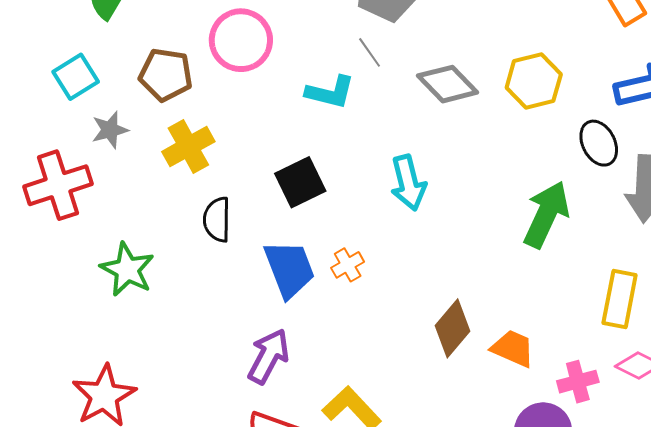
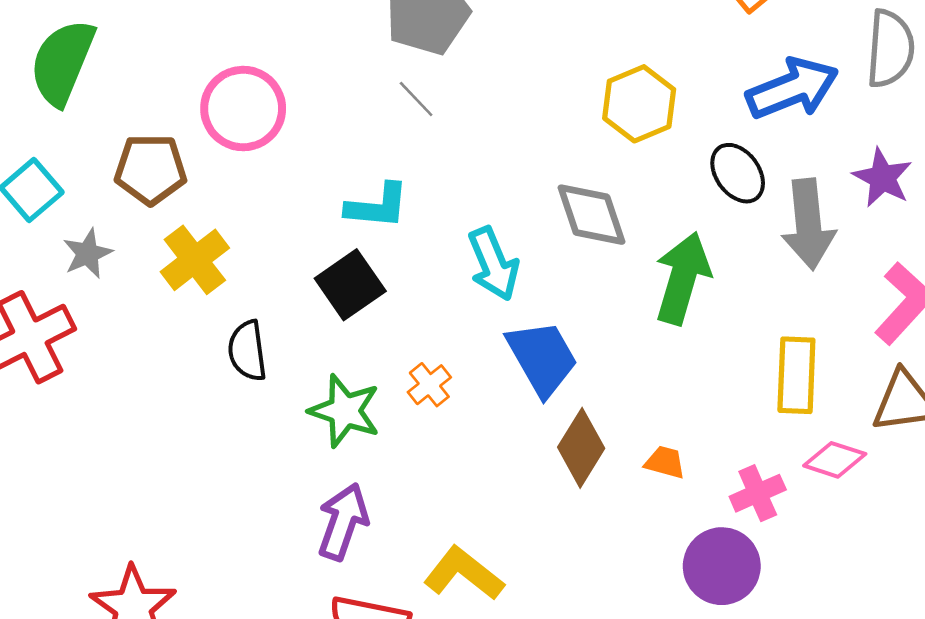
gray diamond: (448, 84) -> (591, 215), moved, turned 34
cyan L-shape: (330, 92) -> (377, 206), moved
blue trapezoid: (289, 269) -> (542, 358), moved
green star: (127, 270) -> (345, 411), moved
orange trapezoid: (513, 348) -> (665, 462), size x0.7

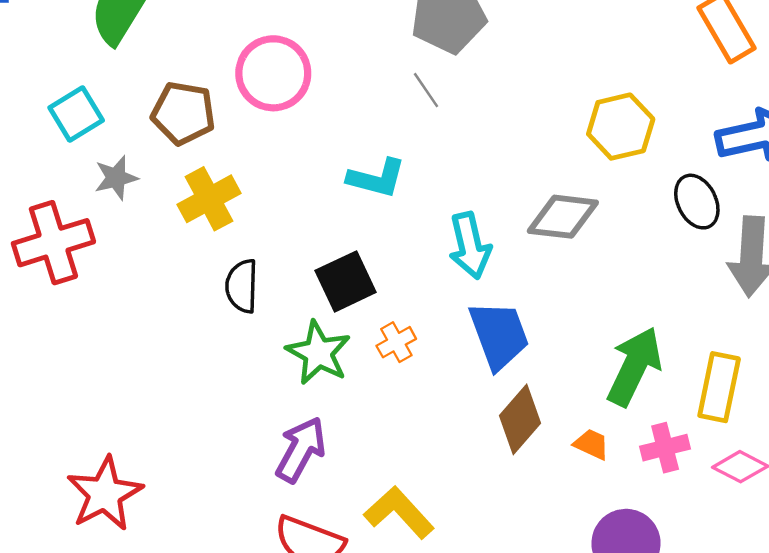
gray diamond: (591, 215) -> (563, 217), turned -74
green arrow: (683, 278) -> (634, 366), moved
black square: (350, 285) -> (346, 281), moved
pink cross: (758, 493) -> (665, 448), moved

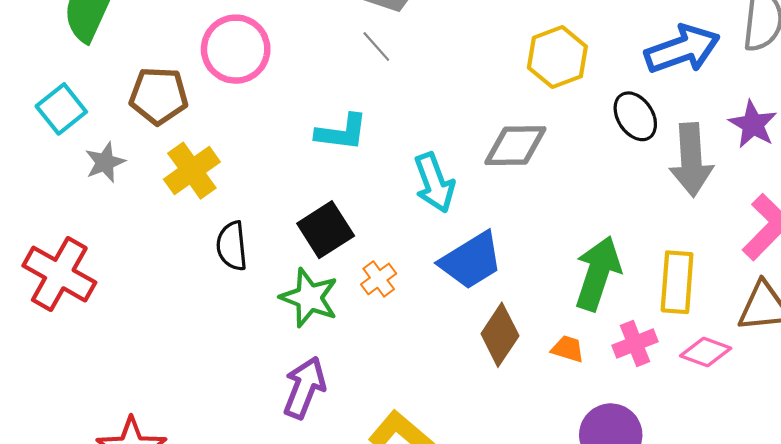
red cross: (53, 243) -> (59, 274), moved, turned -36
blue trapezoid: (499, 335) -> (471, 261), turned 86

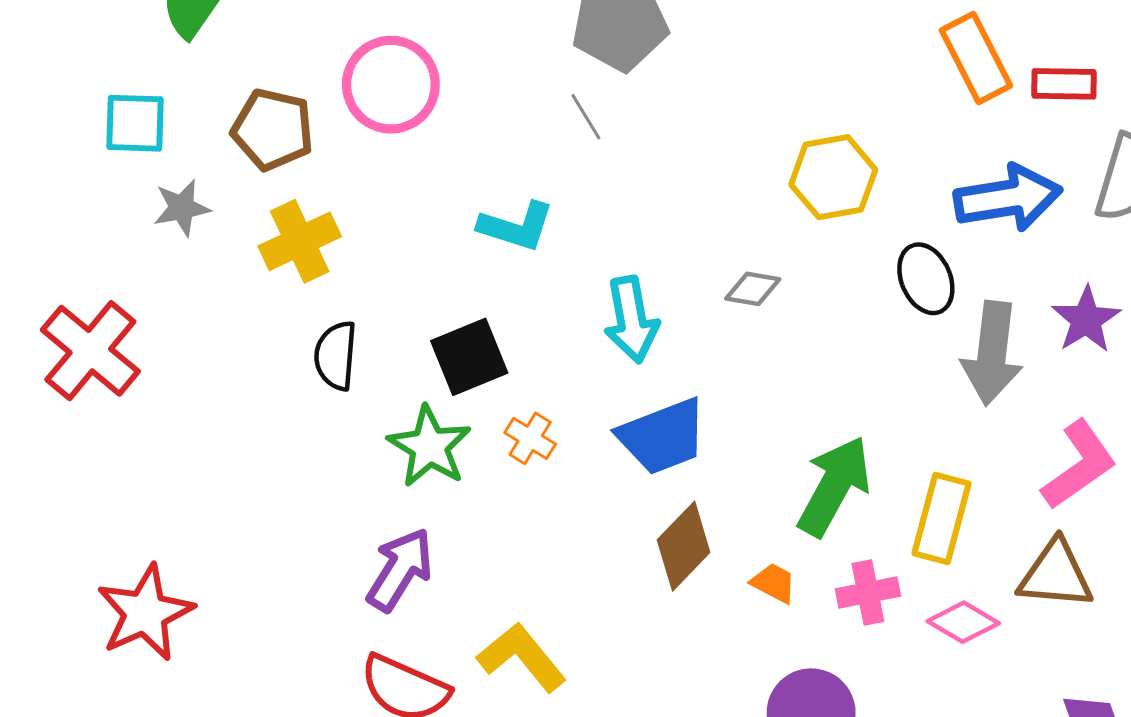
cyan square: (61, 109) -> (135, 123), turned 30
gray diamond: (515, 146) -> (753, 289), size x0.6
orange cross: (379, 279) -> (530, 438), turned -32

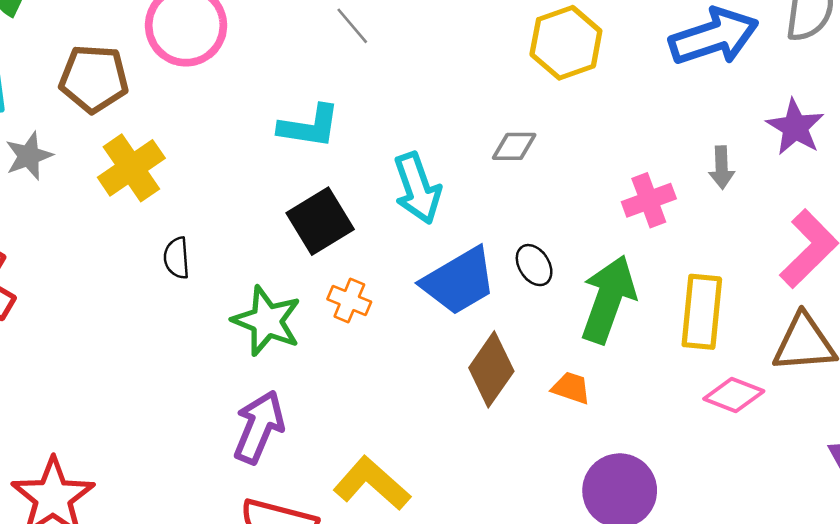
black ellipse: (926, 279) -> (534, 265), moved, size x0.7
gray arrow: (992, 353) -> (722, 168), size x0.5
black semicircle: (336, 356) -> (177, 258), size x0.7
black square: (469, 357) -> (320, 221), moved
pink cross: (868, 593) -> (649, 200), moved

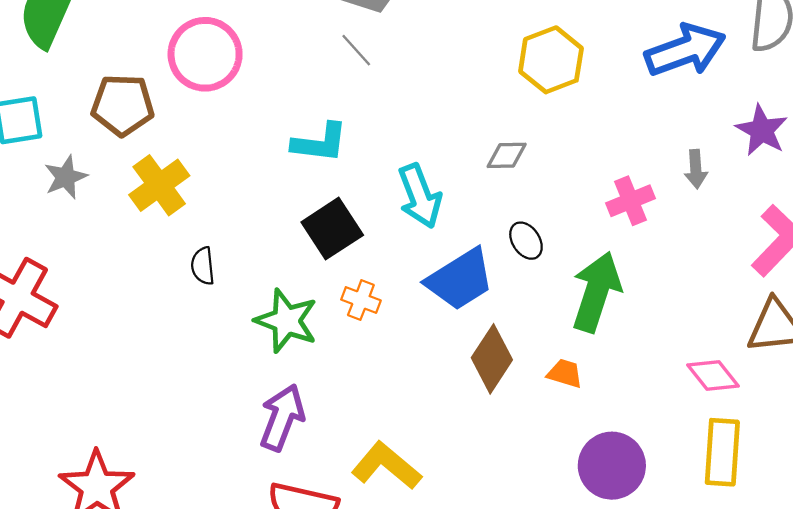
black ellipse: (534, 265) -> (526, 241), moved
yellow rectangle: (702, 312) -> (722, 452), moved
pink diamond: (734, 395) -> (713, 376), turned 32

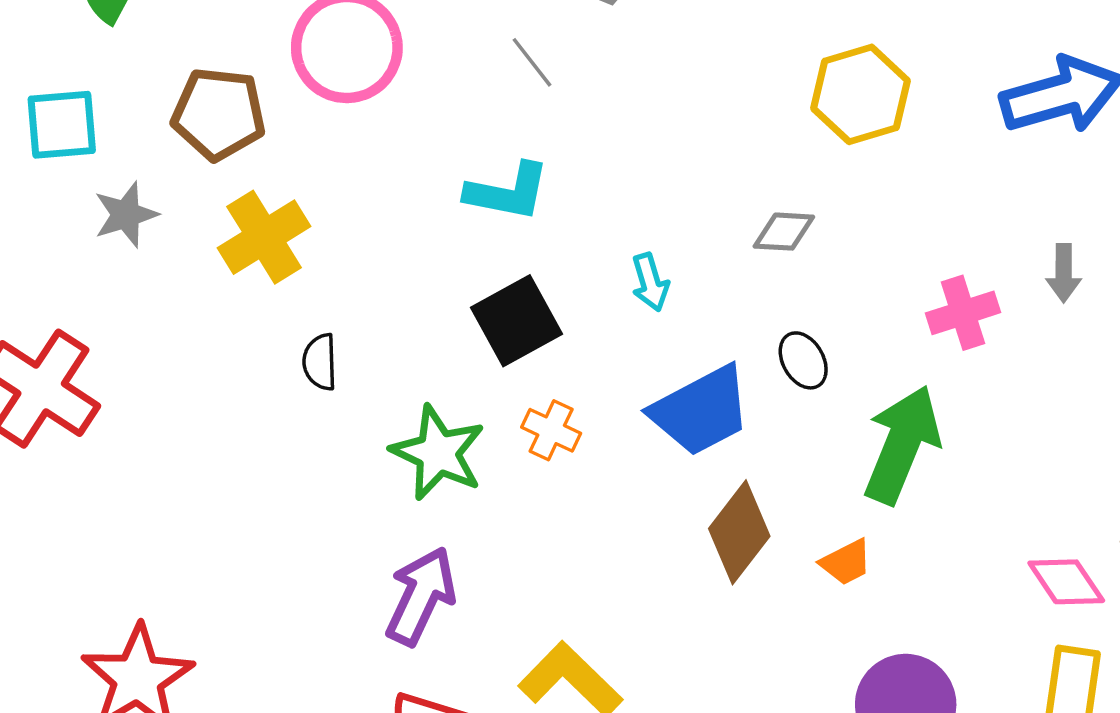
gray line: (356, 50) -> (532, 62), moved
cyan arrow: (420, 196) -> (650, 282), size x0.6
orange trapezoid: (565, 373) -> (846, 562), turned 132

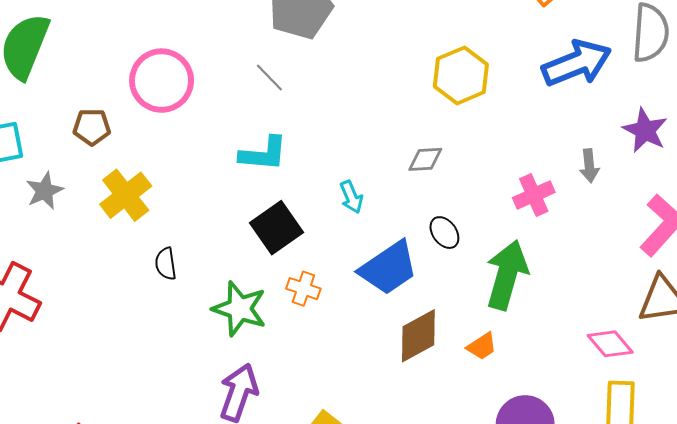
brown pentagon: (219, 114) -> (92, 127), size x0.7
brown diamond: (739, 532) -> (418, 336), turned 30

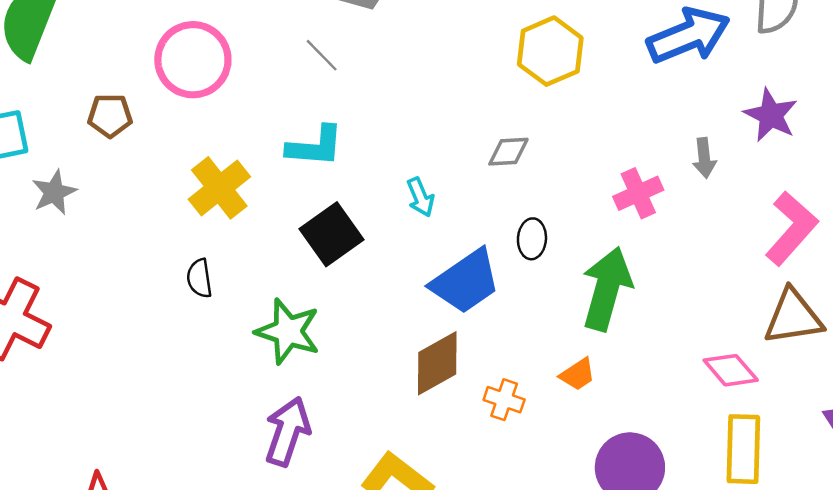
yellow cross: (126, 195) -> (219, 188), moved
black ellipse: (444, 233) -> (532, 239), turned 40
orange cross: (303, 289) -> (504, 400), moved
brown diamond: (418, 336) -> (437, 363), moved

